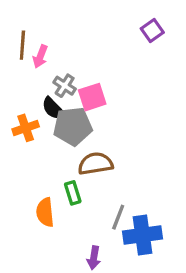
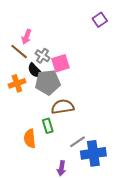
brown line: (22, 45) -> (19, 52), moved, turned -54
gray line: (118, 217) -> (77, 142), turned 35

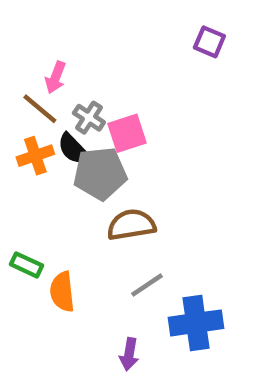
purple square: (100, 20) -> (209, 42), turned -32
orange cross: (17, 83) -> (35, 156), moved
green rectangle: (48, 126) -> (26, 265), moved, turned -48
gray line: (77, 142) -> (147, 285), moved

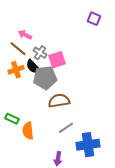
pink arrow: (55, 78) -> (25, 35), turned 96

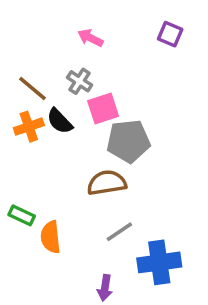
pink arrow: (25, 35) -> (90, 38), moved
gray cross: (40, 53) -> (80, 81), moved
gray pentagon: (45, 78) -> (128, 141), moved

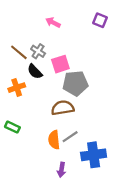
gray cross: (80, 81) -> (38, 51), moved
orange cross: (29, 127) -> (17, 88), moved
orange semicircle: (51, 237) -> (54, 140), moved

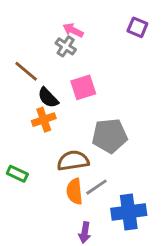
gray cross: (38, 51) -> (66, 46), moved
gray pentagon: (75, 83) -> (110, 136), moved
orange cross: (17, 88) -> (44, 120), moved
brown semicircle: (63, 108) -> (73, 161), moved

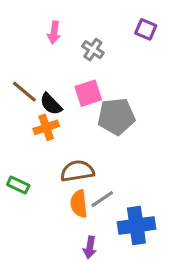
pink arrow: (73, 30) -> (54, 32), moved, turned -108
gray cross: (66, 46) -> (93, 50), moved
brown line: (26, 71) -> (24, 92), moved
gray pentagon: (110, 136) -> (116, 117), moved

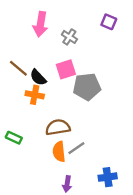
pink arrow: (54, 32) -> (40, 24), size x1.5
orange cross: (46, 127) -> (35, 95), turned 30
blue cross: (136, 225) -> (108, 177), moved, size x0.7

